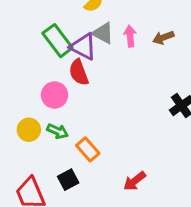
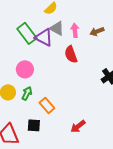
red semicircle: (79, 72) -> (71, 54), moved
green arrow: (58, 131) -> (27, 93), turned -88
black square: (68, 180) -> (34, 125), turned 32

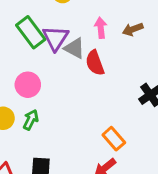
gray triangle: (57, 28) -> (74, 48), moved
purple triangle: (44, 37) -> (55, 38), turned 36
orange rectangle: (47, 105) -> (114, 139), moved

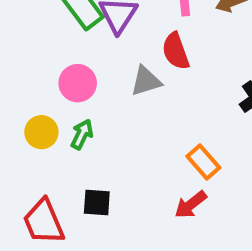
gray triangle: (74, 48) -> (146, 81), moved, turned -45

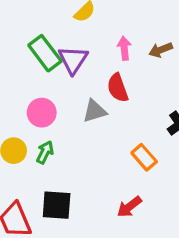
orange rectangle: (203, 162) -> (144, 157), moved
black square: (97, 202) -> (57, 205), size x1.4

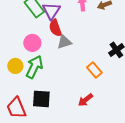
red semicircle: (118, 88) -> (55, 28), moved
green arrow: (45, 152) -> (34, 67), size x1.6

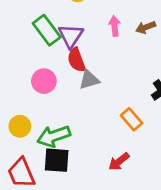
yellow circle: (15, 66) -> (20, 126), moved
green arrow: (34, 67) -> (54, 136), moved, turned -135

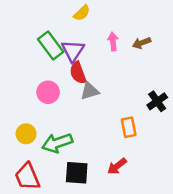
orange rectangle: (132, 119) -> (129, 127), turned 30
black square: (57, 160) -> (77, 173), moved

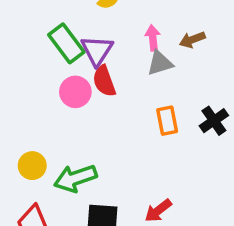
gray triangle: (90, 91) -> (160, 63), moved
pink circle: (48, 92) -> (75, 92), moved
orange rectangle: (129, 127) -> (167, 121), moved

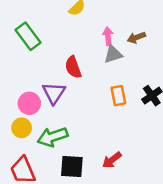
green rectangle: (66, 43) -> (28, 36), moved
purple triangle: (97, 50) -> (54, 93), moved
pink circle: (75, 92) -> (29, 103), moved

